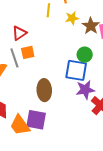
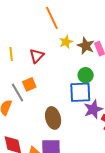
yellow line: (48, 10) -> (11, 54), moved
red triangle: (19, 33) -> (37, 56), moved

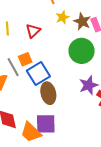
green circle: (86, 75) -> (82, 51), size x1.6
blue square: (80, 92) -> (38, 73), moved, turned -30

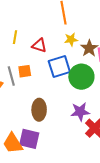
red triangle: (33, 31) -> (39, 45), turned 49
blue square: (38, 73) -> (59, 66), moved

